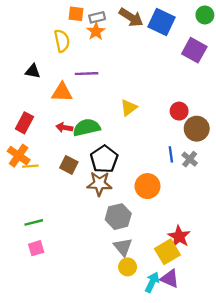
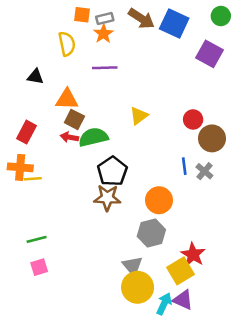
purple line: (87, 74) -> (105, 68), moved
orange cross: (19, 156) -> (20, 167), turned -30
brown square: (69, 165) -> (74, 119), moved
gray hexagon: (118, 217) -> (151, 233), moved
yellow circle: (128, 267) -> (138, 287), size x1.6

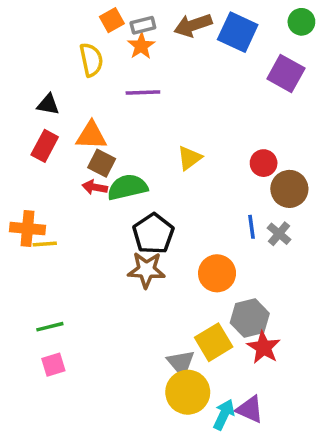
orange square: (82, 15) -> (112, 20), turned -36
brown arrow: (141, 19) -> (193, 25), turned 128
red rectangle: (27, 132) -> (45, 146), moved
gray hexagon: (151, 233) -> (250, 318), moved
yellow square: (180, 271) -> (214, 342), moved

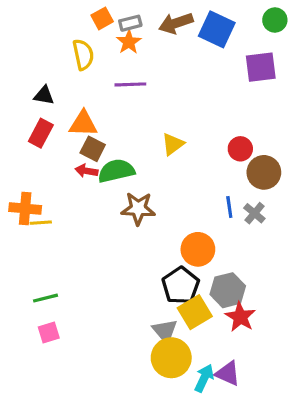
purple square: (286, 73) -> (261, 67), turned -36
black pentagon: (153, 234) -> (181, 285), moved
brown star: (146, 270) -> (138, 208), moved

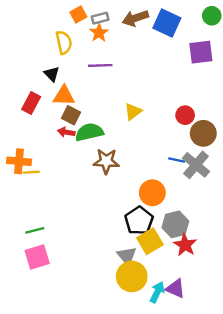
black triangle: (44, 95) -> (52, 74), moved, turned 35
blue line: (229, 207) -> (177, 160), turned -70
gray cross: (254, 213) -> (196, 165), size x1.6
pink square: (49, 333) -> (37, 257), size x1.5

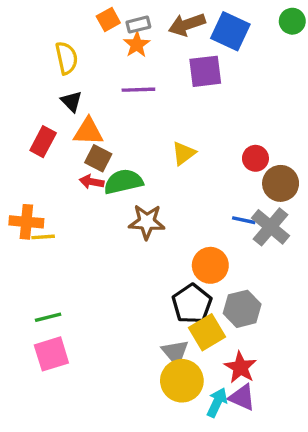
yellow semicircle: (64, 42) -> (67, 58), moved
purple square: (201, 52) -> (205, 71), moved
red star: (185, 245) -> (240, 367), moved

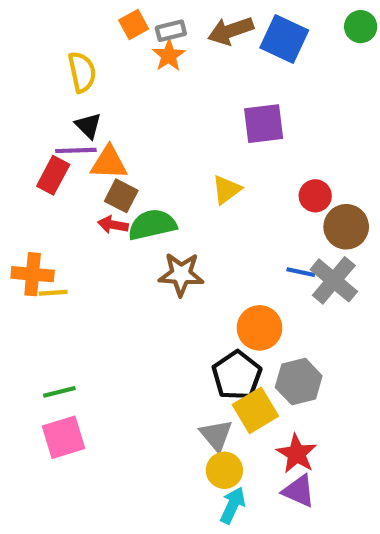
purple square: (205, 71) -> (264, 124), moved
purple line: (138, 90) -> (76, 150), moved
yellow circle: (182, 381) -> (224, 470), size x0.7
cyan arrow: (217, 402) -> (233, 505), moved

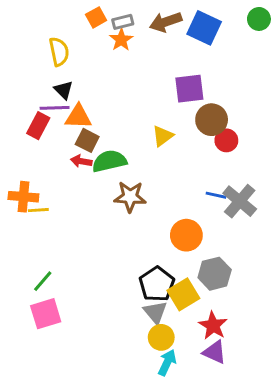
brown circle: (346, 227) -> (212, 120), moved
black pentagon: (237, 375) -> (157, 284), moved
green line: (59, 392) -> (43, 281), turned -35

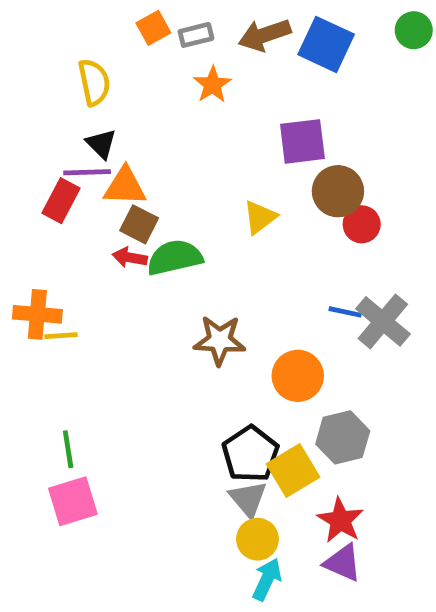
orange star: (121, 40) -> (213, 85), moved
brown star: (130, 197) -> (220, 340), moved
green line: (43, 281) -> (68, 449), turned -50

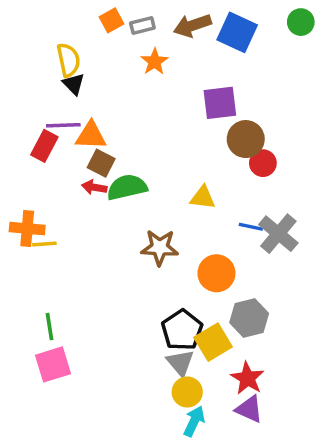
black triangle: (101, 144) -> (74, 84), moved
yellow triangle: (260, 217) -> (203, 198), moved, turned 44

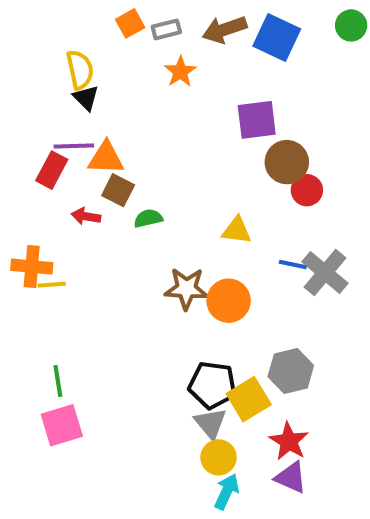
red arrow: (94, 187) -> (86, 216), moved
green semicircle: (127, 187) -> (148, 218), size x0.6
orange circle: (216, 273) -> (229, 301), moved
black pentagon: (182, 330) -> (212, 385), turned -30

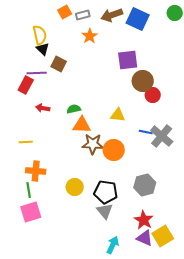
orange triangle: (106, 158) -> (82, 125), moved
brown square: (118, 190) -> (59, 64), moved
orange cross: (32, 267) -> (36, 171), moved
yellow square: (249, 399) -> (163, 236), moved
yellow circle: (219, 457) -> (75, 187), moved

